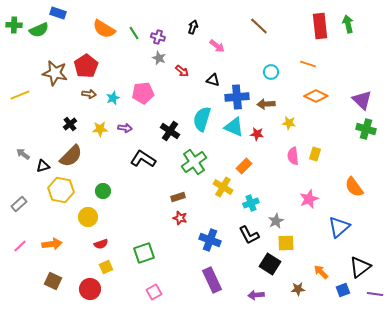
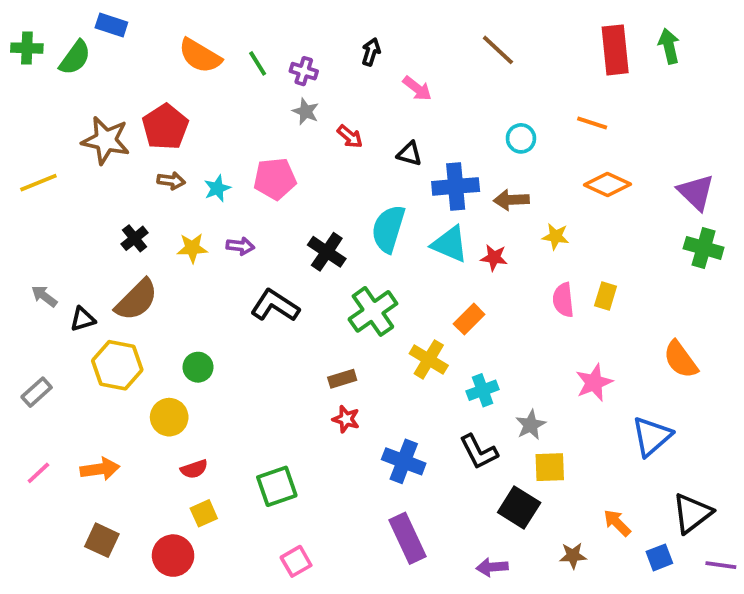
green semicircle: (39, 30) -> (75, 58), turned -30

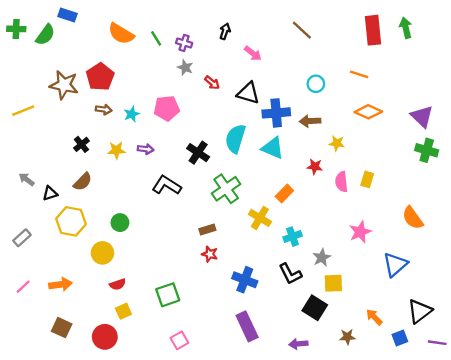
black triangle: (409, 154) -> (248, 93), size x1.5
red star: (494, 258) -> (315, 167), moved
brown semicircle: (136, 300) -> (83, 182), size x0.7

